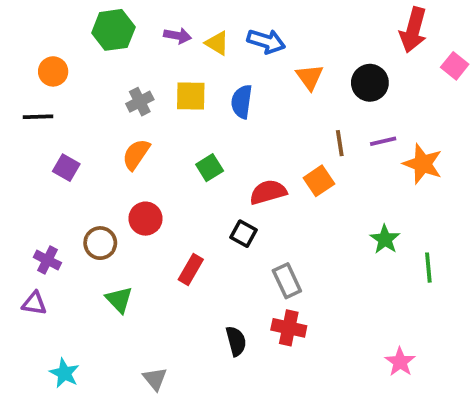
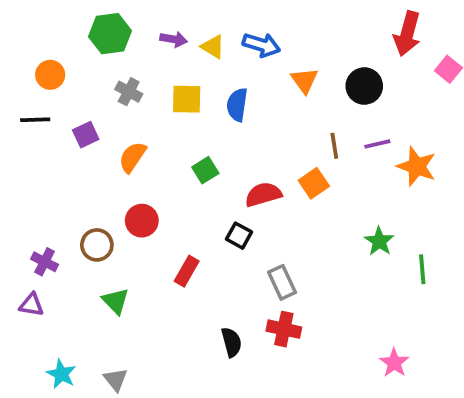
gray cross: (140, 102) -> (129, 92), moved, turned -35
purple square: (66, 168) -> (86, 135), moved, turned 35
gray triangle: (155, 379) -> (116, 380), moved

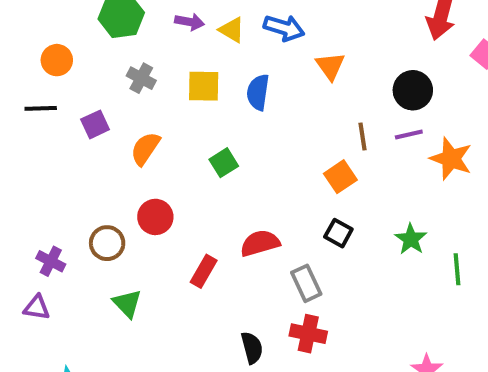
black circle: (364, 86) -> (413, 90), moved
red semicircle: (263, 194) -> (260, 243), moved
black square: (239, 236) -> (338, 233), moved

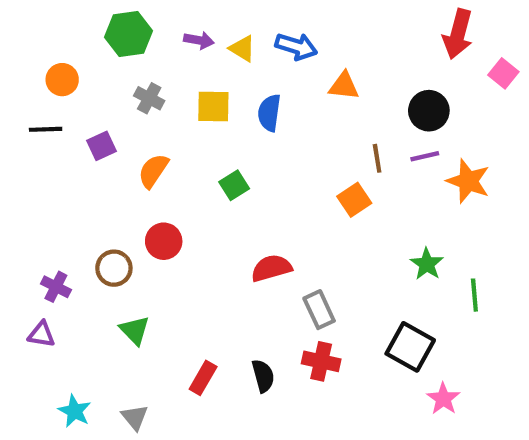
orange triangle: (330, 66) -> (344, 86), turned -48
black square: (338, 233) -> (410, 347), moved, size x1.6
red rectangle: (204, 271) -> (203, 378), moved

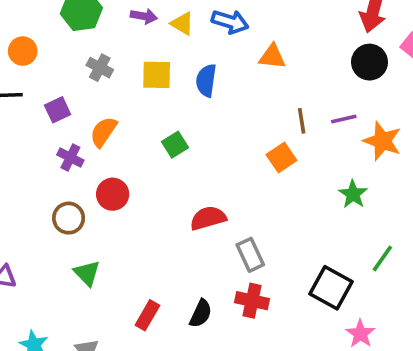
black circle: (429, 111) -> (370, 62), moved
green star: (427, 264) -> (353, 194), moved
purple cross: (56, 287) -> (70, 157), moved
green line: (474, 295) -> (382, 258), moved, turned 40
black semicircle: (263, 376) -> (201, 313), turned 40

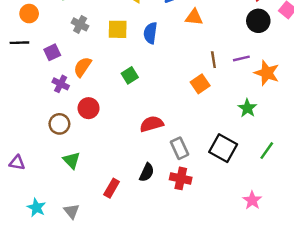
black square: (331, 288) -> (223, 148), moved
black semicircle: (201, 313) -> (147, 172), moved

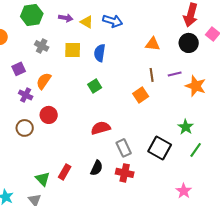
orange triangle: (194, 17) -> (153, 44), moved
green square: (130, 75) -> (95, 86), moved
green star: (247, 108) -> (186, 127), moved
green triangle: (72, 160) -> (43, 179), moved
red rectangle: (112, 188) -> (65, 172), moved

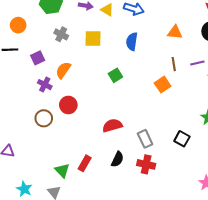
blue semicircle: (100, 53) -> (132, 42), moved
red semicircle: (101, 128) -> (112, 125), moved
black square: (160, 148) -> (182, 139), size x0.7

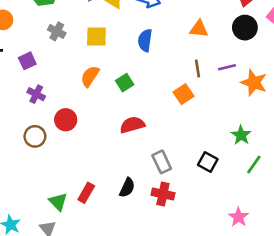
orange semicircle: (63, 70) -> (90, 76), moved
red semicircle: (112, 125) -> (132, 125), moved

